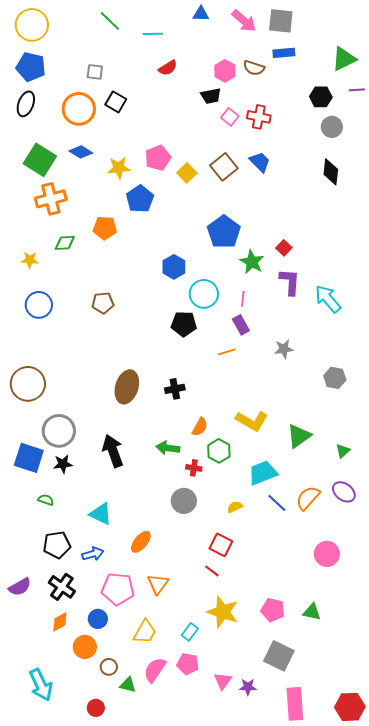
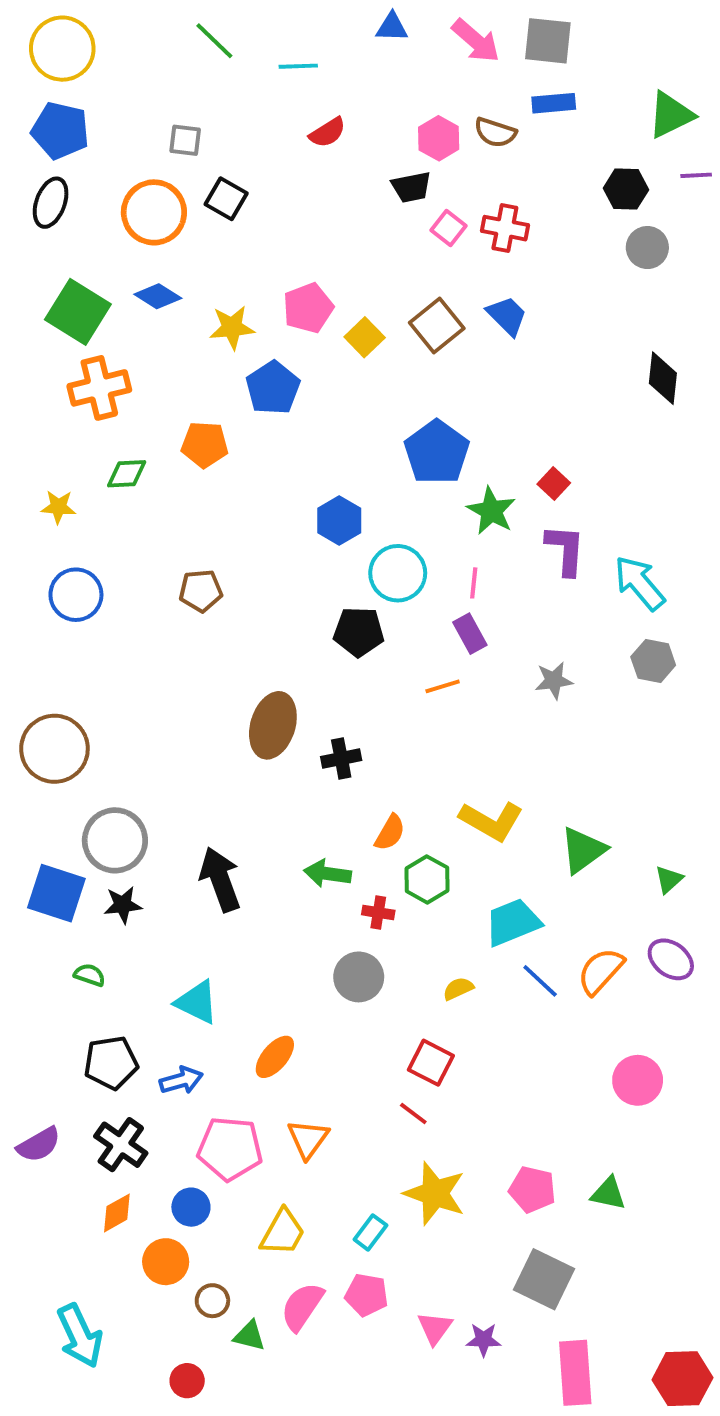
black diamond: (331, 172) -> (663, 378), moved
gray hexagon: (335, 378) -> (653, 661), moved
brown ellipse: (127, 387) -> (273, 725), moved

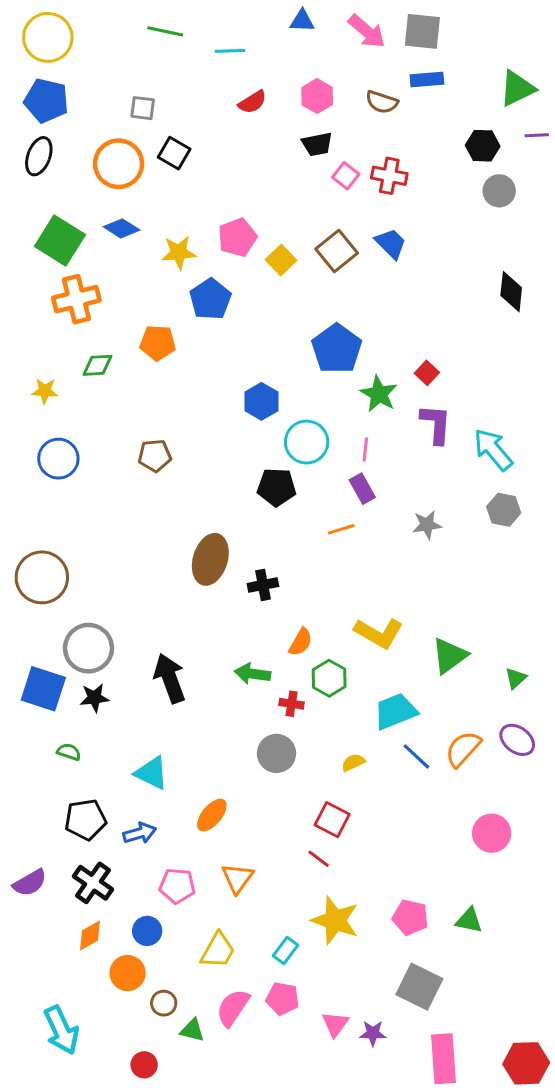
green line: (214, 41) -> (165, 31), turned -32
pink hexagon: (439, 138) -> (317, 96), moved
pink pentagon: (230, 1149) -> (177, 886), size x0.7

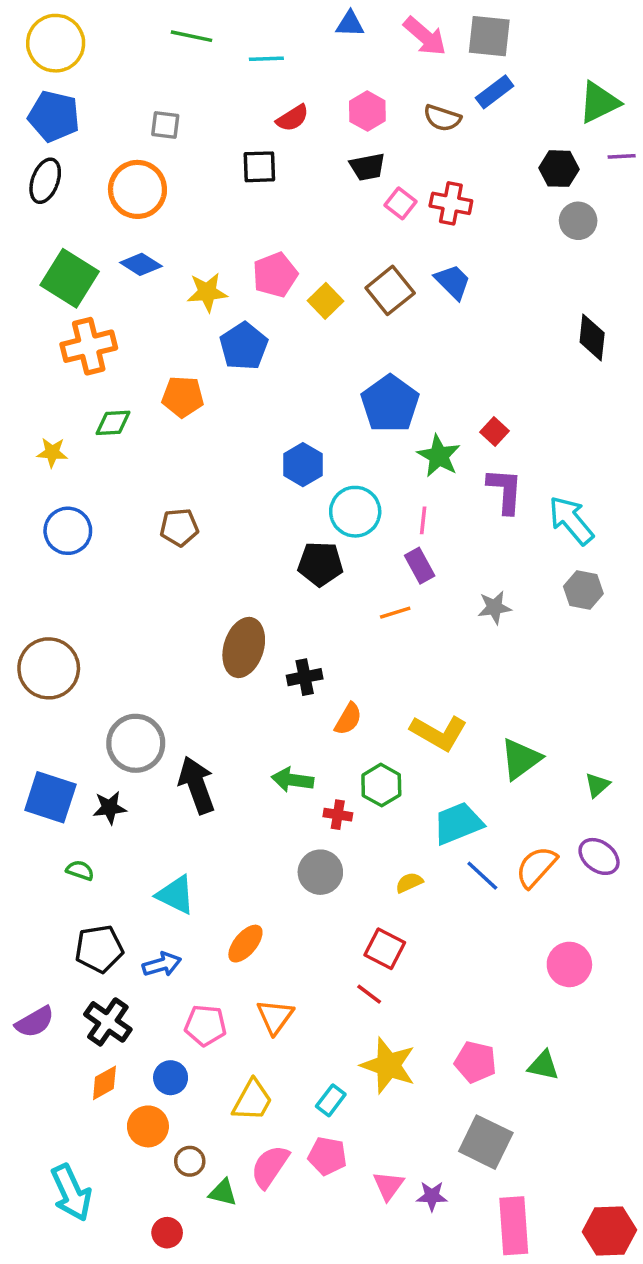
blue rectangle: (427, 80) -> (495, 92), turned -32
black square: (174, 153) -> (259, 167), moved, turned -32
orange semicircle: (301, 642) -> (348, 719), moved
gray circle: (88, 648) -> (136, 743), moved

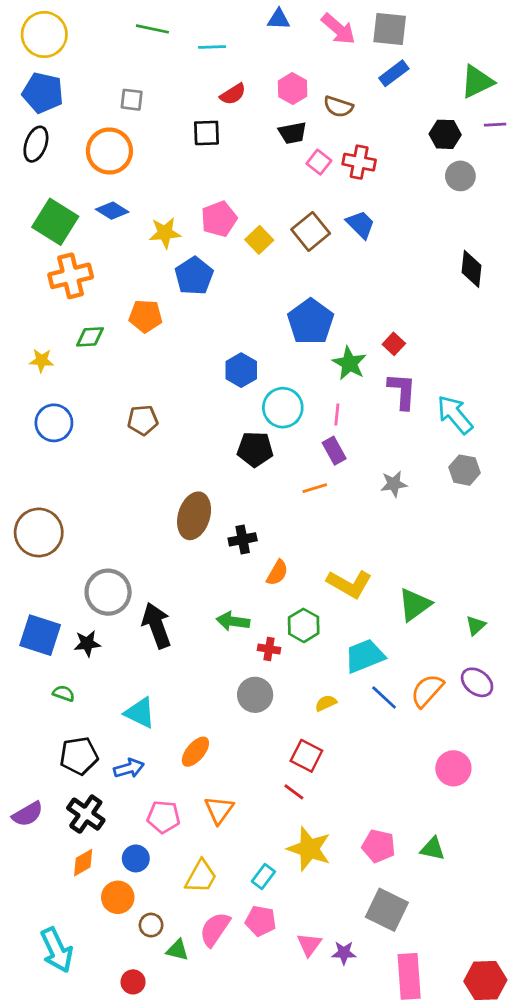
brown semicircle: (442, 118) -> (338, 107), moved

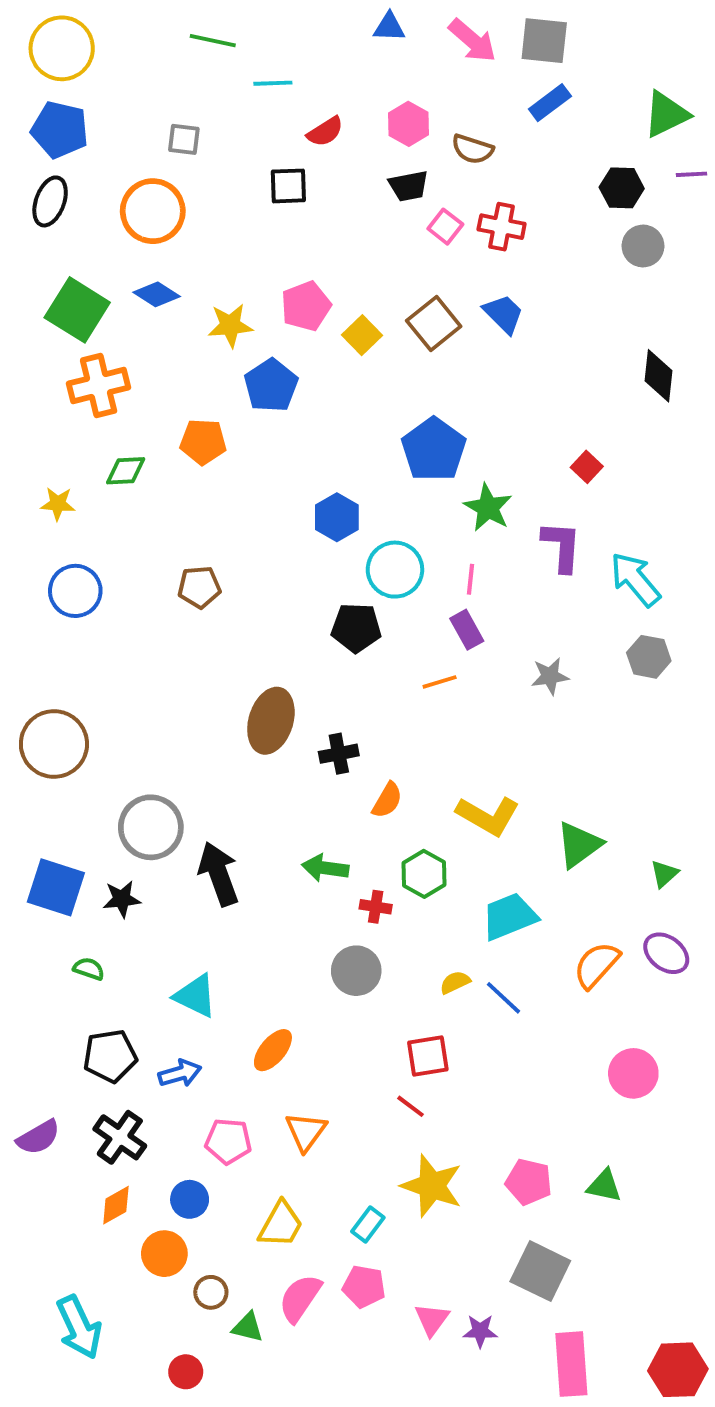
cyan line: (212, 47) -> (273, 83), moved
red square: (394, 344) -> (587, 467), moved
blue line: (384, 698) -> (503, 998), moved
red square: (306, 756) -> (428, 1056), turned -36

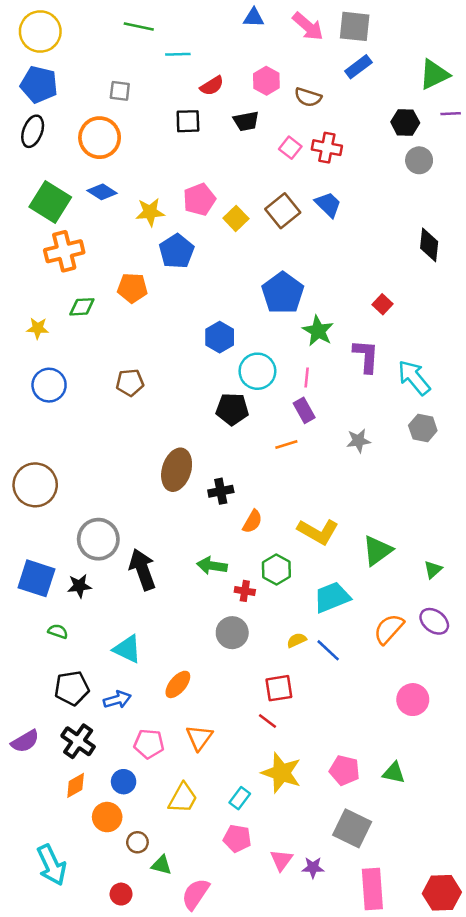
black trapezoid: (409, 186) -> (246, 121), moved
pink semicircle: (300, 1298) -> (196, 894), moved

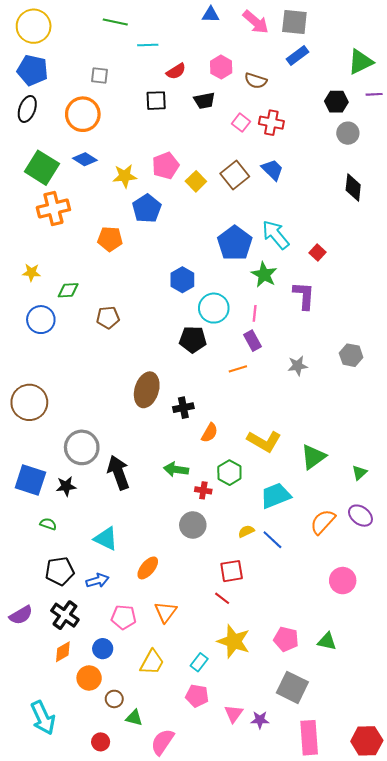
black diamond: (429, 245) -> (353, 188), moved
green diamond: (82, 307) -> (68, 290), moved
cyan arrow: (414, 378) -> (276, 235), moved

